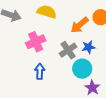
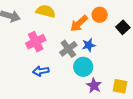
blue arrow: (40, 71) -> (41, 71), turned -98

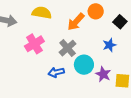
blue star: (89, 45) -> (109, 45), moved
blue arrow: (41, 71) -> (56, 72), moved
purple star: (94, 86) -> (103, 74), moved

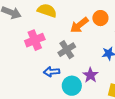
cyan circle: (84, 65) -> (72, 86), moved
purple star: (103, 74) -> (90, 75), moved

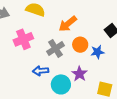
orange circle: (100, 18) -> (80, 45), moved

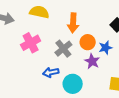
orange arrow: (68, 24) -> (73, 23), turned -42
purple star: (79, 74) -> (92, 61), moved

